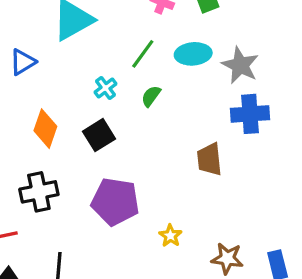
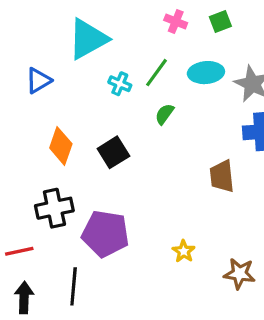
cyan cross: (105, 88) -> (120, 84), moved, turned -30
purple pentagon: (115, 202) -> (105, 234), moved

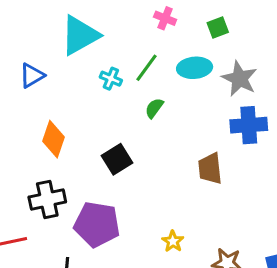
green square: (220, 21) -> (218, 28), moved
black square: (113, 152) -> (117, 159), moved

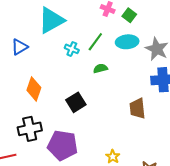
green square: (218, 28) -> (129, 15), moved, turned -32
green semicircle: (154, 108) -> (100, 68), turned 40

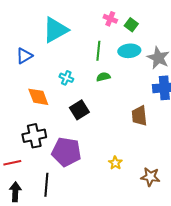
green line: (95, 42) -> (98, 51), turned -30
cyan cross: (72, 49) -> (66, 78), moved
orange diamond: (34, 89) -> (38, 97), turned -40

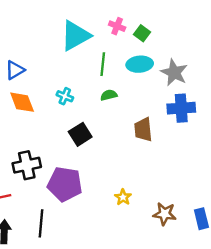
cyan triangle: (55, 30) -> (75, 36), moved
orange diamond: (38, 97) -> (22, 102), moved
brown trapezoid: (139, 116) -> (143, 130), moved

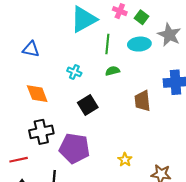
blue triangle: (15, 70) -> (31, 49), turned 42
gray star: (174, 72) -> (169, 35), moved
orange diamond: (22, 102) -> (37, 94), moved

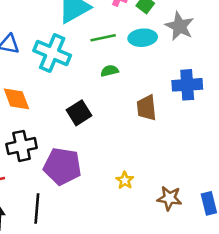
green line: (107, 44) -> (103, 38), turned 72
cyan cross: (74, 72) -> (52, 53), moved, size x2.0

